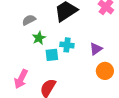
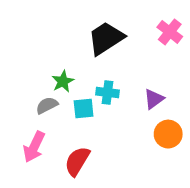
gray semicircle: (29, 20) -> (47, 105), moved

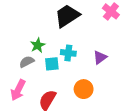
orange circle: (168, 134) -> (84, 89), moved

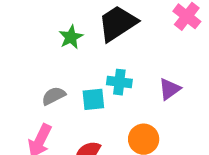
green star: (38, 45) -> (71, 37), moved

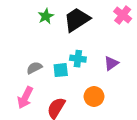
green star: (71, 37) -> (46, 16), moved

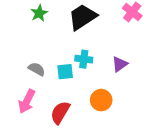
green star: (46, 16) -> (39, 13), moved
gray semicircle: (34, 68) -> (37, 69), turned 56

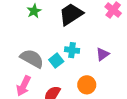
gray semicircle: (37, 69) -> (32, 58), size x1.6
cyan square: (65, 72) -> (56, 61), turned -32

